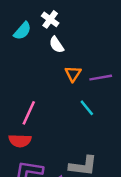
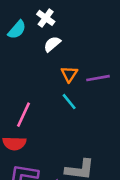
white semicircle: (57, 45) -> (52, 44), turned 84
cyan line: (87, 108) -> (69, 102), moved

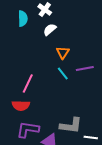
cyan semicircle: (17, 30) -> (23, 19), turned -42
purple line: (98, 78) -> (85, 69), moved

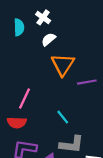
orange triangle: (63, 53) -> (63, 65), size x1.6
cyan line: (63, 74) -> (63, 117), moved

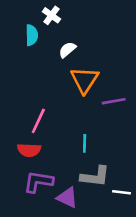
white cross: (43, 17) -> (52, 15), moved
cyan line: (63, 117) -> (85, 143), turned 40

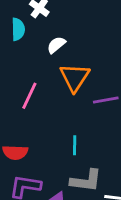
pink line: (38, 121) -> (29, 96), moved

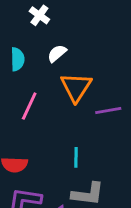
cyan semicircle: (18, 29) -> (17, 59), moved

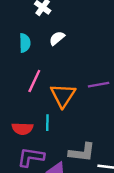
orange triangle: (76, 87) -> (63, 95), moved
cyan line: (76, 157) -> (47, 123), moved

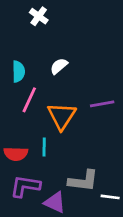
white semicircle: (57, 38) -> (59, 66), moved
cyan semicircle: (25, 43) -> (18, 71), moved

